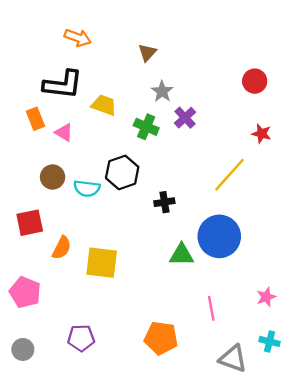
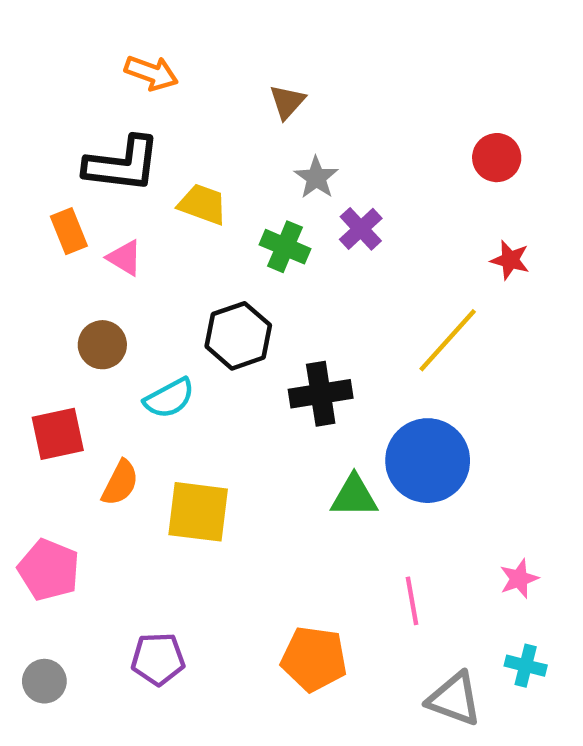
cyan semicircle: (87, 188) -> (169, 398), moved, turned -35
black cross: (164, 202) -> (321, 394), size x1.5

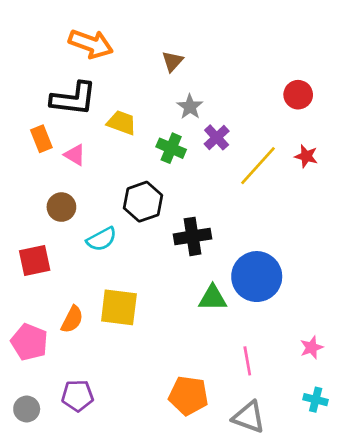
orange arrow: (151, 73) -> (91, 44), size x1.4
yellow line: (448, 340) -> (258, 166), moved
orange semicircle: (120, 483) -> (72, 319), moved
purple pentagon: (158, 659) -> (77, 396), moved
gray triangle: (454, 699) -> (249, 417), moved

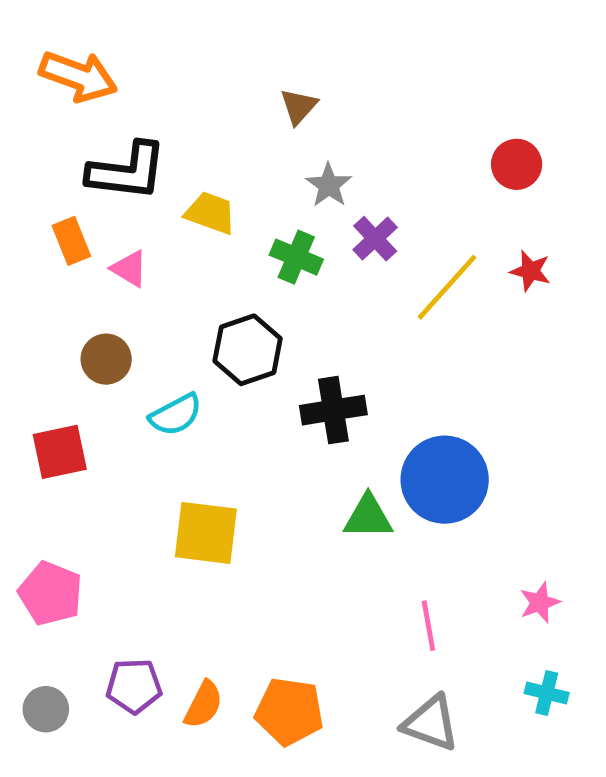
orange arrow: (91, 44) -> (78, 76), moved
orange semicircle: (72, 319) -> (204, 705), moved
orange pentagon: (188, 396) -> (289, 712), moved

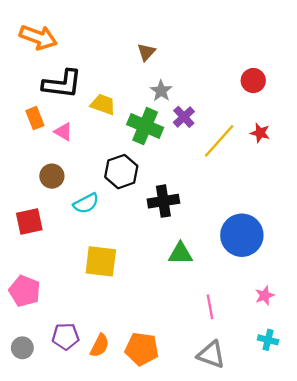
green cross: (296, 257) -> (145, 126), size x1.4
blue circle: (445, 480) -> (242, 235), moved

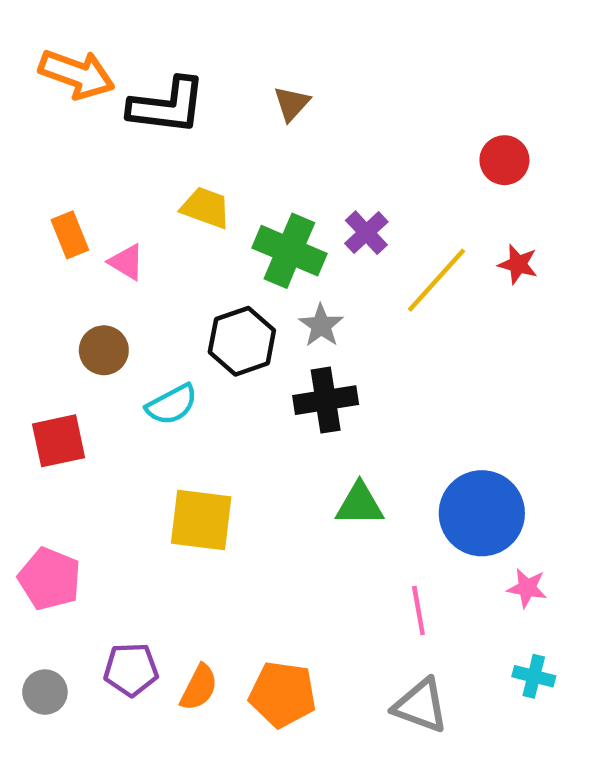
black L-shape: (62, 84) -> (167, 106), moved
gray star: (161, 91) -> (321, 325), moved
blue circle: (242, 235) -> (482, 513), moved
pink star: (265, 295) -> (527, 588), turned 30

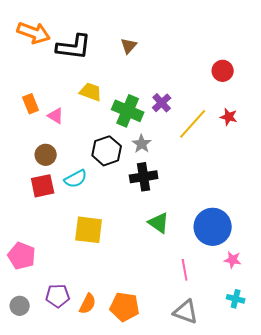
red square: (59, 441) -> (43, 186), moved
green triangle: (360, 504) -> (159, 223), turned 35

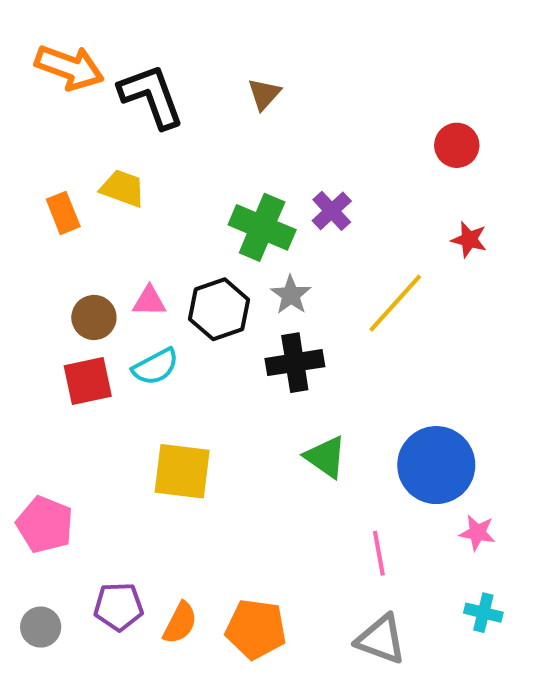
black L-shape: (74, 47) -> (151, 96), turned -117
yellow trapezoid: (91, 92) -> (123, 188), moved
pink triangle: (56, 116) -> (149, 301), moved, turned -30
yellow line: (193, 124) -> (395, 303), moved

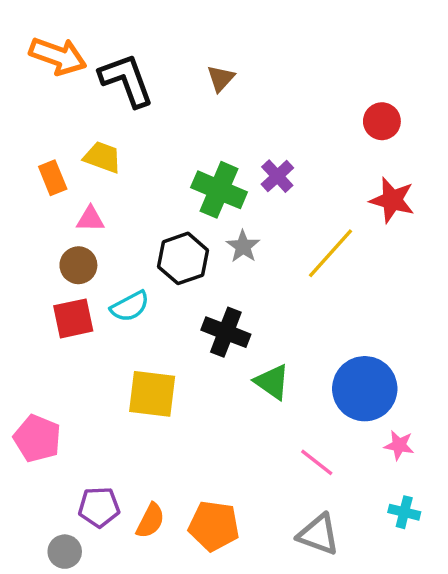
red star: (469, 240) -> (392, 200), size x1.5
pink triangle: (149, 301) -> (90, 219), moved
black cross: (295, 363) -> (226, 332), moved, turned 30
pink line: (379, 553) -> (317, 462), turned -42
gray circle: (41, 627) -> (65, 552), moved

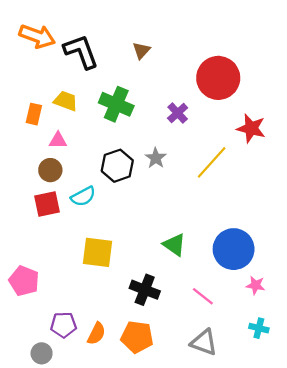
red circle: (382, 121) -> (218, 78), moved, size x1.8
orange rectangle: (53, 178) -> (34, 114), turned 35
green cross: (219, 190) -> (116, 104), moved
black cross: (226, 332) -> (145, 290), moved

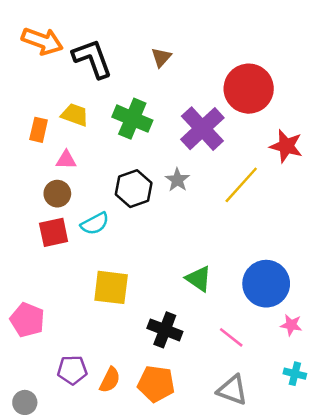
purple cross: (178, 113) -> (202, 129), size x1.8
gray circle: (42, 353) -> (25, 402), moved

